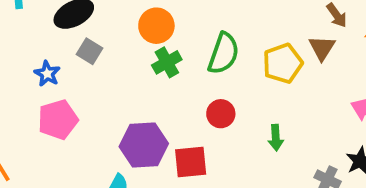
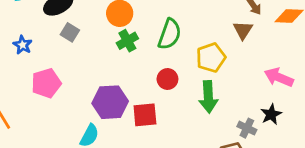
yellow pentagon: (283, 63) -> (211, 58), moved
blue star: (47, 74) -> (23, 45), moved
green arrow: (276, 138) -> (208, 97), size x1.6

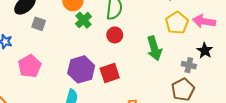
yellow pentagon: (211, 58) -> (177, 23), moved
red circle: (167, 79) -> (115, 35), moved

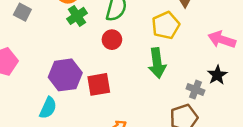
yellow pentagon: (177, 23) -> (166, 25), moved

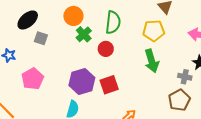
yellow pentagon: (166, 25) -> (154, 31), turned 30
red circle: (112, 40) -> (106, 49), moved

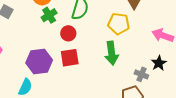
red square: (109, 85) -> (70, 58), moved

